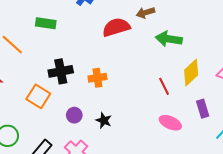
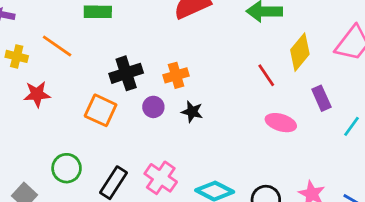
purple circle: (74, 115) -> (153, 107), moved
black star: (104, 120) -> (192, 112), moved

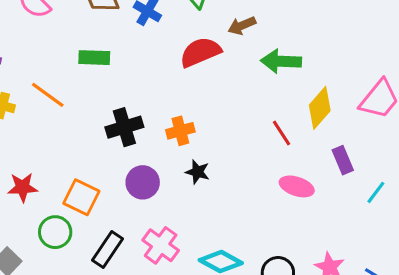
red star: (37, 94) -> (23, 187), moved
purple circle: (153, 107) -> (143, 182), moved, size x1.4
orange square: (101, 110) -> (81, 197), moved

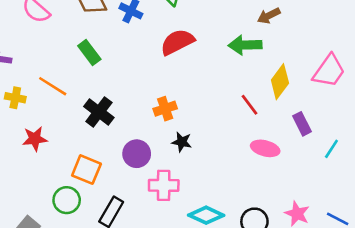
brown arrow: (242, 26) -> (269, 16), moved
green rectangle: (94, 58) -> (89, 53), turned 55
black cross: (124, 127) -> (99, 112), moved, turned -32
red star: (23, 187) -> (35, 139), moved
pink cross: (161, 245) -> (164, 185), moved, turned -32

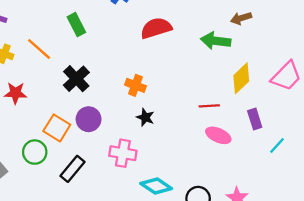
red line: (249, 105) -> (209, 106), moved, turned -66
orange cross: (165, 109) -> (135, 85), turned 30
purple circle: (137, 154) -> (89, 119), moved

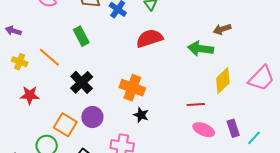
orange cross: (135, 85) -> (132, 88), size x1.4
purple rectangle: (255, 119) -> (233, 128), moved

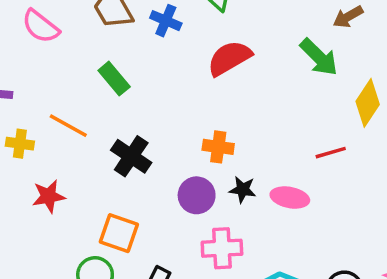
green arrow: (201, 49) -> (319, 57), turned -130
orange cross: (132, 88) -> (218, 147), size x0.7
purple circle: (92, 117) -> (197, 195), moved
pink ellipse: (204, 130) -> (290, 198), moved

